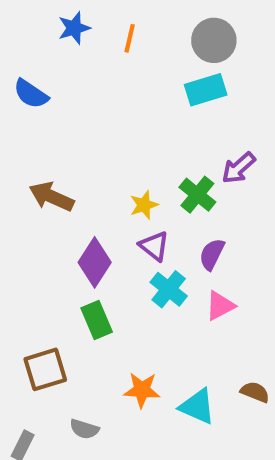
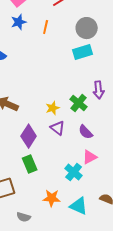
purple arrow: (239, 168) -> (99, 90), turned -54
purple semicircle: (212, 254) -> (86, 132), turned -70
cyan cross: (169, 289) -> (74, 172), moved

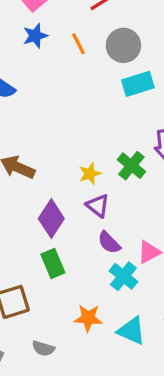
orange line: (46, 27) -> (79, 44), turned -40
gray circle: (87, 28) -> (123, 45), moved
purple semicircle: (86, 132) -> (109, 243), moved

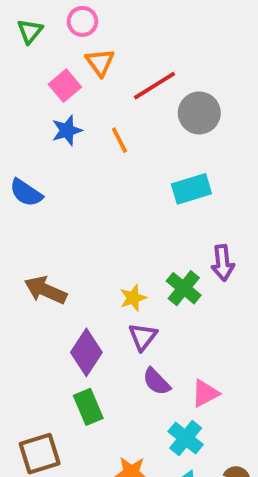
gray circle: (123, 45) -> (199, 113), moved
purple triangle: (98, 206) -> (143, 337), turned 30
cyan cross: (123, 276) -> (186, 438), moved

